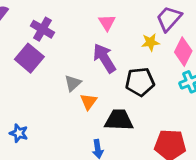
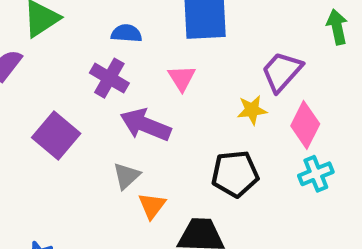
purple cross: (42, 29) -> (109, 78), moved
purple arrow: (104, 58) -> (146, 125), moved, turned -36

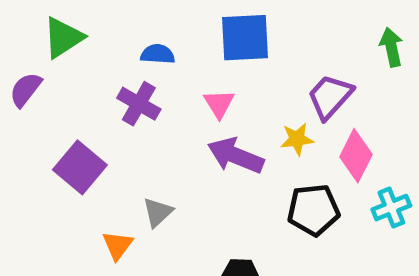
purple arrow: (146, 125) -> (236, 156), moved
black pentagon: (235, 174) -> (313, 210), moved
cyan cross: (316, 174) -> (391, 208), moved
orange triangle: (152, 206) -> (118, 245), moved

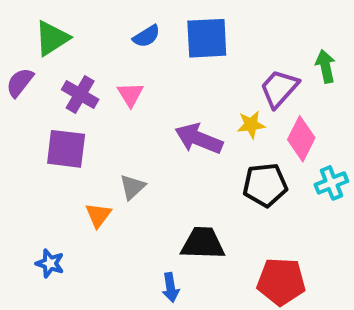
green arrow: (391, 47) -> (325, 66), moved
blue semicircle: (158, 54) -> (146, 36), moved, turned 144
purple cross: (139, 104) -> (80, 94), moved
pink triangle: (219, 104) -> (130, 94), moved
purple square: (80, 167) -> (66, 149), turned -33

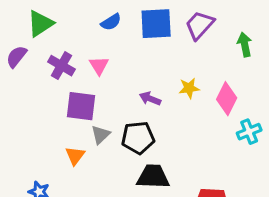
purple trapezoid: (279, 88) -> (200, 25), moved
purple arrow: (199, 139) -> (150, 99), size x0.6
purple square: (66, 149) -> (81, 106), moved
black pentagon: (265, 185) -> (138, 138), moved

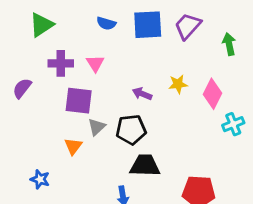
blue semicircle: (111, 22) -> (106, 23), turned 48
purple semicircle: (16, 57) -> (22, 88), moved
purple cross: (61, 66) -> (61, 63), turned -30

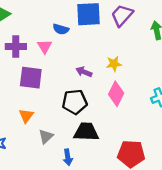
blue semicircle: (106, 23) -> (61, 29), moved
pink diamond: (213, 94) -> (116, 94), moved
gray triangle: (97, 127) -> (46, 136), moved

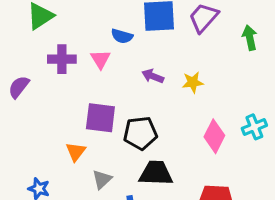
purple arrow: (84, 72) -> (153, 76), moved
purple square: (31, 78) -> (100, 118), moved
pink diamond: (116, 94) -> (214, 136), moved

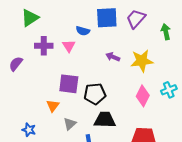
purple arrow: (153, 76) -> (113, 57), moved
yellow star: (193, 82) -> (142, 61), moved, size x1.6

